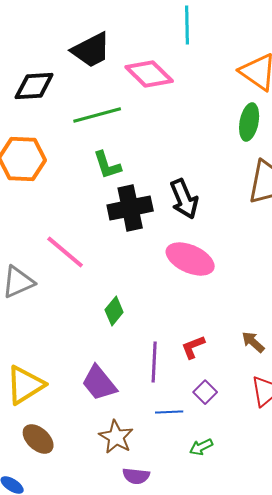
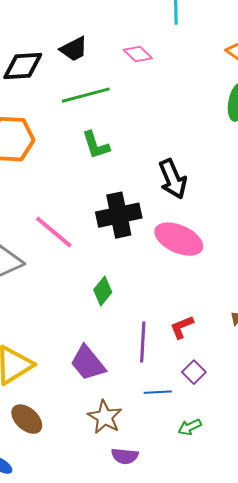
black trapezoid: (91, 50) -> (74, 49), moved, size x0.7
pink diamond: (149, 74) -> (138, 54), size x0.6
black cross: (130, 208) -> (119, 215), moved

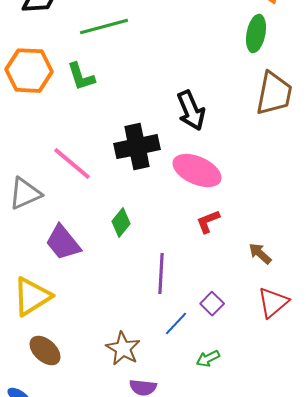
green L-shape: (96, 145) -> (81, 77), moved
red L-shape: (182, 327) -> (208, 222), moved
purple trapezoid: (88, 363) -> (63, 243), moved
blue line: (158, 392) -> (176, 324), turned -44

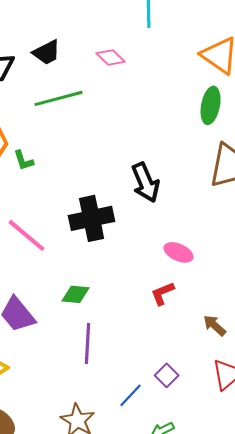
green L-shape: (81, 77) -> (24, 160), moved, size x0.7
pink ellipse: (197, 171) -> (179, 252), moved, size x0.6
green diamond: (121, 223) -> (76, 294), turned 56
purple line: (161, 274) -> (88, 343), moved

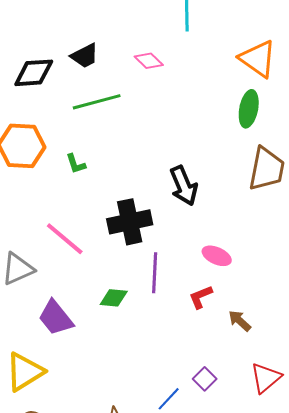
green L-shape: (24, 160) -> (76, 164), moved
brown arrow: (215, 325) -> (240, 321), moved
purple line: (88, 343) -> (155, 273), moved

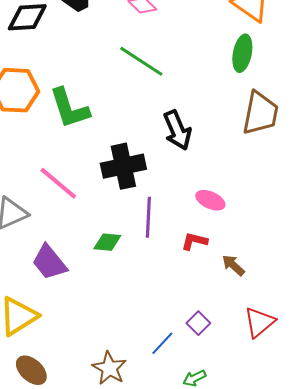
green line: (97, 102) -> (141, 61), moved, turned 48
green L-shape: (76, 164) -> (69, 108), size x2.0
red L-shape: (201, 297) -> (194, 241), turned 36

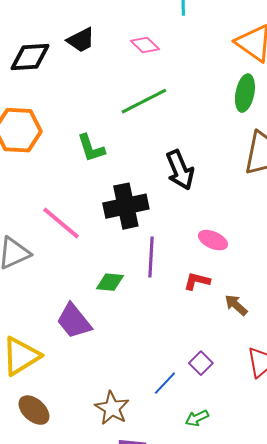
green line: (141, 61) -> (144, 101), turned -60
green L-shape: (69, 108) -> (91, 148), moved, size x0.7
purple trapezoid: (49, 262) -> (74, 321), moved

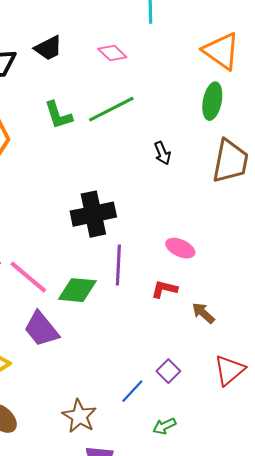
green L-shape: (91, 148) -> (58, 115), moved
black arrow: (180, 170) -> (162, 153), moved, size x0.6
pink line: (61, 223) -> (28, 277), moved
green diamond: (110, 282) -> (77, 290), size x1.4

